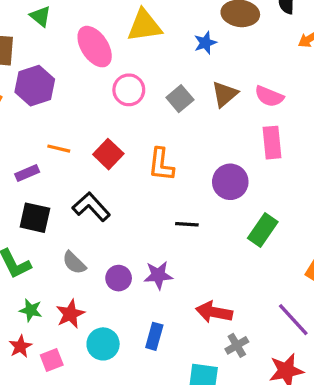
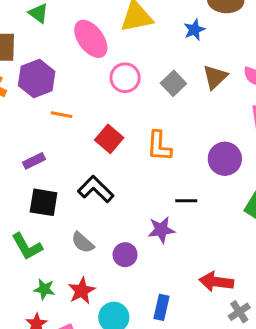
orange line: (59, 149) -> (62, 115), moved
purple star: (158, 275) -> (161, 230), moved

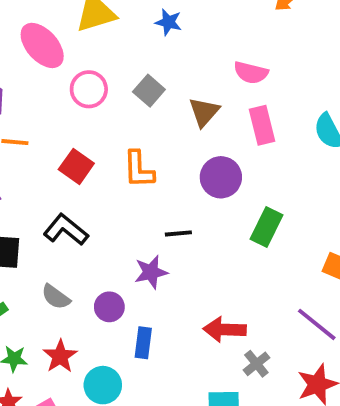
blue star: (194, 30) -> (168, 22), turned -30
brown triangle: (215, 77) -> (204, 112), moved
blue rectangle: (161, 307) -> (143, 343), moved

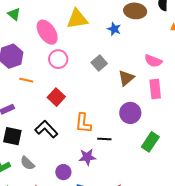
pink circle: (89, 89) -> (58, 59), moved
orange L-shape: (139, 169) -> (83, 123), moved
gray semicircle: (56, 297) -> (27, 163), moved

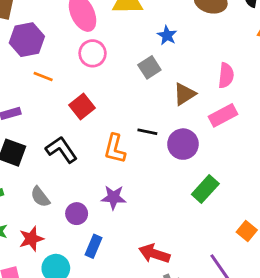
blue star: (114, 29) -> (167, 35), moved
pink semicircle: (153, 61) -> (226, 75), turned -114
pink rectangle: (155, 89) -> (223, 115), turned 60
black line: (104, 139) -> (147, 132), moved
gray semicircle: (27, 163) -> (40, 197), moved

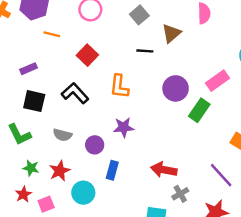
pink rectangle: (223, 115) -> (218, 81), moved
black line: (147, 132) -> (145, 51), moved
purple circle: (183, 144) -> (176, 88), moved
gray semicircle: (40, 197) -> (62, 135), turned -30

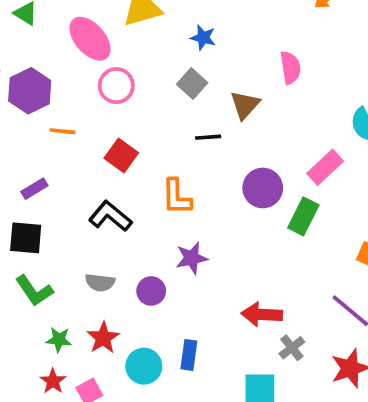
black square: (34, 101) -> (26, 238), moved
blue rectangle: (112, 170) -> (189, 355), moved

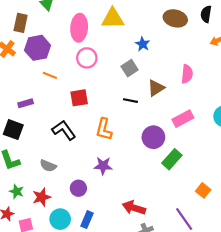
pink ellipse: (90, 39) -> (79, 28), turned 30
red square: (121, 155) -> (79, 98), turned 30
pink rectangle: (325, 167) -> (183, 119), moved
purple circle: (151, 291) -> (78, 188), moved

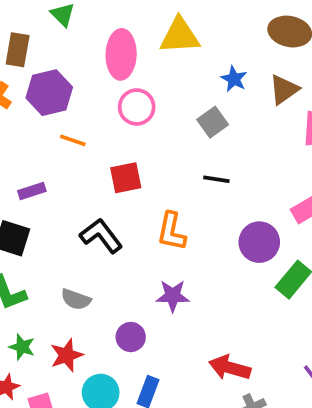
brown triangle: (156, 88) -> (284, 90), moved

